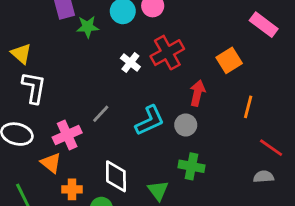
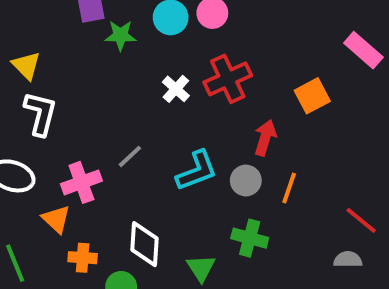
orange line: (248, 107) -> (289, 188), moved

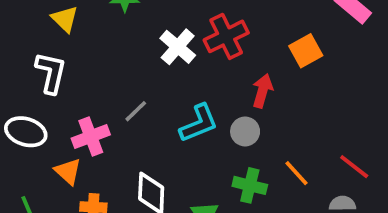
yellow triangle: (26, 66) -> (65, 19), moved
white cross: (176, 89) -> (178, 47), size x1.4
orange line: (289, 188) -> (296, 173), moved, turned -60

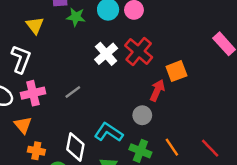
red cross: (226, 36) -> (139, 51), turned -32
orange square: (306, 51) -> (176, 71), moved
cyan L-shape: (199, 123) -> (109, 132), moved, turned -132
pink cross: (91, 136) -> (33, 93), moved

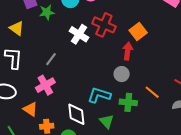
gray line: (73, 92) -> (51, 59), moved
pink cross: (33, 93) -> (45, 85), moved

